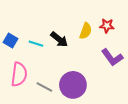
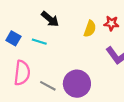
black arrow: (59, 39) -> (50, 19), moved

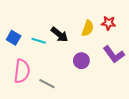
black arrow: (50, 19) -> (59, 35), moved
purple circle: (77, 84) -> (81, 61), moved, size x0.6

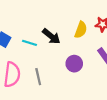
gray line: (47, 84) -> (38, 77), moved, turned 49

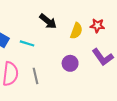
black arrow: (51, 36) -> (48, 21), moved

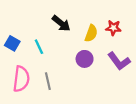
cyan line: (27, 43) -> (39, 47), turned 48
purple circle: (70, 63) -> (85, 59), moved

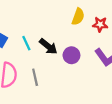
black arrow: (61, 23) -> (48, 46), moved
yellow semicircle: (91, 33) -> (78, 17), moved

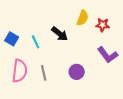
black arrow: (48, 46) -> (60, 34), moved
purple circle: (71, 55) -> (77, 72), moved

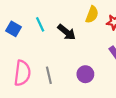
blue square: (12, 39) -> (13, 29), moved
cyan line: (36, 42) -> (40, 24), moved

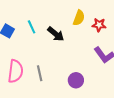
purple circle: (85, 74) -> (76, 80), moved

